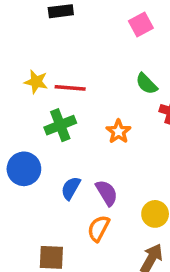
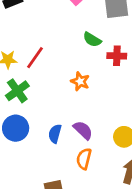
red line: (70, 88) -> (35, 58), turned -45
green cross: (60, 125) -> (17, 91), moved

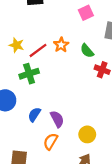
orange star: (80, 81) -> (61, 45), moved
green cross: (17, 91) -> (29, 74), moved

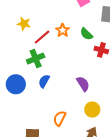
yellow star: (17, 45) -> (24, 24), moved
blue semicircle: (34, 115) -> (44, 81), moved
purple semicircle: (57, 119) -> (83, 84), moved

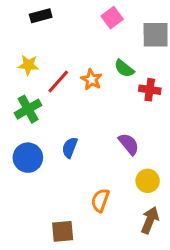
orange star: (63, 30) -> (91, 80), moved
green cross: (36, 59) -> (28, 109), moved

